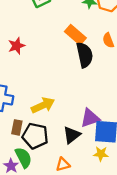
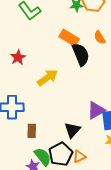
yellow arrow: (43, 105) -> (47, 78), moved
black triangle: (72, 135) -> (72, 130), moved
black pentagon: (35, 136) -> (61, 154), moved, turned -30

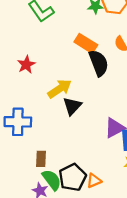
black triangle: (72, 130) -> (72, 106), moved
brown rectangle: (32, 131) -> (41, 159), moved

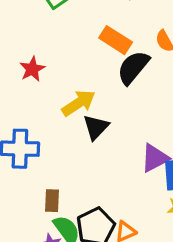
black semicircle: (99, 63) -> (133, 67), turned -120

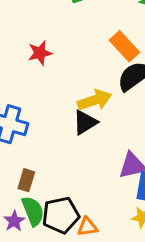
yellow arrow: (79, 103) -> (95, 100), moved

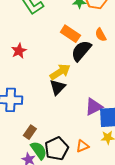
brown rectangle: (26, 180) -> (30, 132), turned 32
orange triangle: (87, 227) -> (82, 146), moved

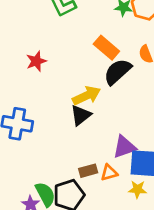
brown rectangle: (30, 132) -> (88, 171), moved, turned 32
orange triangle: (82, 146) -> (109, 173), moved

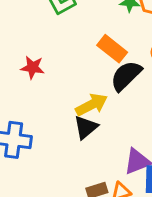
red star: (36, 61) -> (33, 67), turned 30

